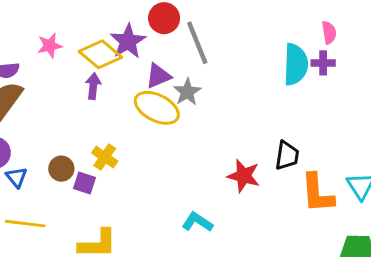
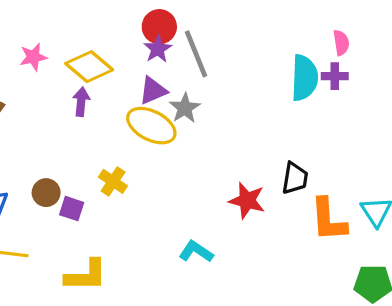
purple star: (128, 41) -> (158, 49), moved, size x0.7
yellow cross: (105, 157) -> (113, 181), moved

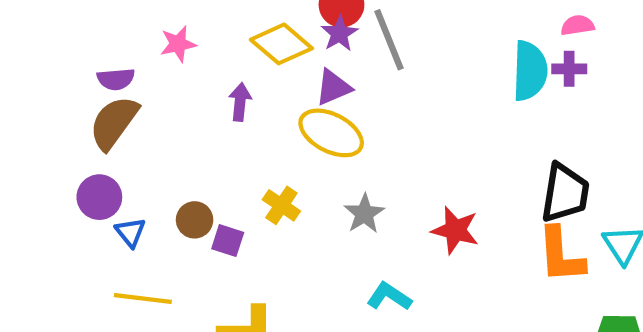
pink semicircle: (341, 43) -> (577, 25), turned -90
yellow diamond: (89, 67) -> (281, 44), moved
gray star: (185, 108) -> (364, 214), moved
black trapezoid: (295, 178) -> (565, 193), moved, size x1.4

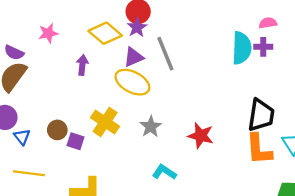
gray line: (389, 40) -> (165, 54), moved
purple semicircle: (116, 79) -> (14, 53), turned 30
yellow cross: (281, 205) -> (105, 122), size x1.4

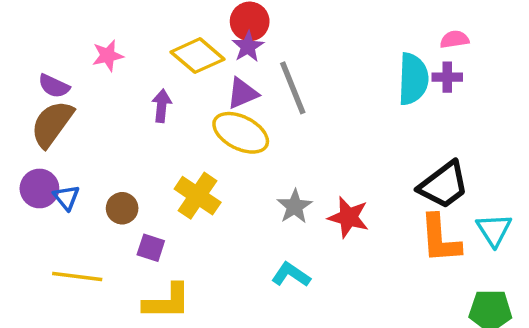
black trapezoid: (261, 115) -> (444, 185), turned 44
gray star: (151, 127) -> (295, 206), moved
blue triangle: (22, 137) -> (66, 197), moved
purple square: (76, 141) -> (151, 248), moved

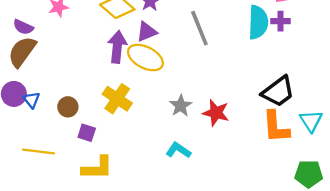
gray line: (293, 88) -> (199, 28), moved
purple arrow: (162, 106) -> (117, 47), moved, size x1.5

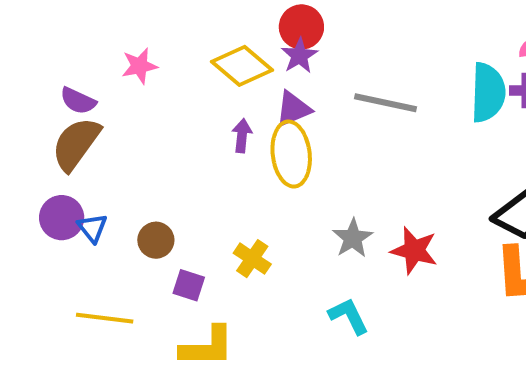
gray line: (199, 28) -> (385, 103), turned -56
purple arrow: (117, 47) -> (242, 136), size x0.6
yellow ellipse: (145, 58) -> (291, 154), turned 56
yellow cross: (117, 99) -> (252, 259), moved, size x0.7
cyan L-shape: (178, 150) -> (349, 316), turned 30

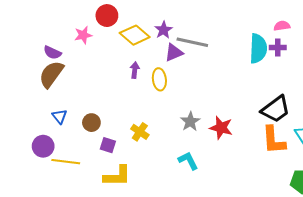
red circle: (301, 27) -> (107, 16), moved
gray line: (385, 103) -> (192, 42), moved
purple triangle: (293, 109) -> (174, 53), moved
yellow ellipse: (291, 154) -> (159, 79), size x0.7
purple circle: (62, 218) -> (43, 146), moved

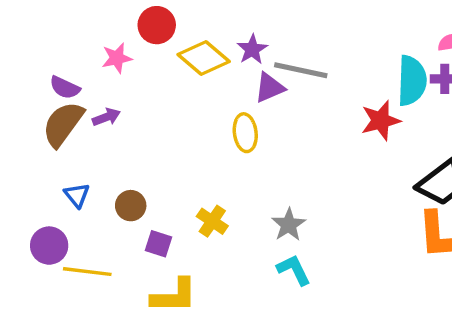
purple arrow: (135, 70) -> (106, 117), moved, turned 63
gray star: (190, 122) -> (289, 225), moved
red star: (221, 128) -> (381, 121), moved, turned -30

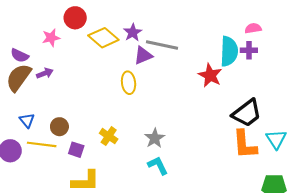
red star: (381, 121) -> (210, 75), turned -30
yellow line: (87, 272) -> (42, 144), moved

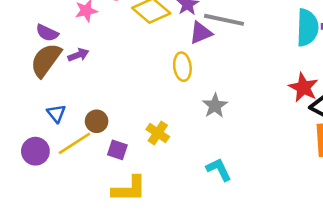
red star: (210, 75) -> (303, 87), moved
gray star: (155, 138) -> (215, 106), moved
yellow line: (42, 144) -> (74, 143), turned -40

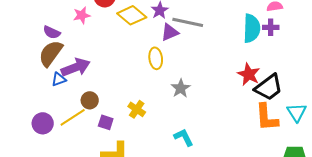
purple arrow: (78, 55) -> (76, 67), moved, size x1.8
blue triangle: (56, 113) -> (59, 79), moved, turned 49

